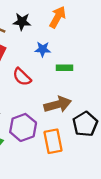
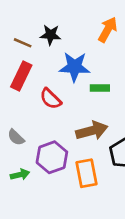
orange arrow: (58, 17) -> (108, 30), moved
blue star: (43, 49) -> (75, 67), size x1.6

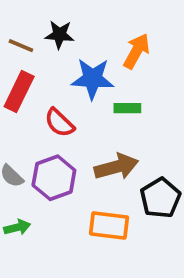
orange arrow: (108, 30) -> (137, 51), moved
purple hexagon: (52, 157) -> (54, 178), moved
orange rectangle: (86, 173) -> (109, 225), turned -72

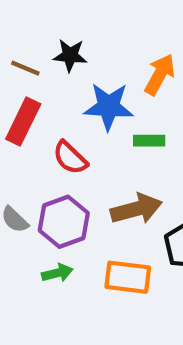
green arrow: (17, 227) -> (57, 273), moved

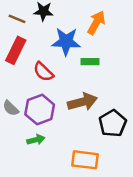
orange rectangle: (128, 277) -> (85, 160), moved

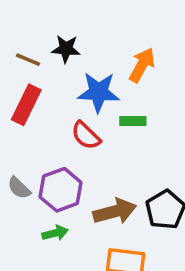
red semicircle: (43, 72) -> (86, 136), moved
brown arrow: (82, 102) -> (115, 211), moved

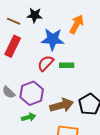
green rectangle: (133, 121) -> (67, 65), moved
red semicircle: (86, 136) -> (46, 63), turned 90

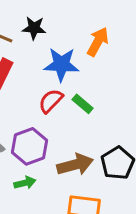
green rectangle: (67, 65) -> (83, 104), turned 40

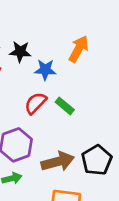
black star: (34, 28) -> (20, 52), moved
blue star: (61, 64) -> (45, 70), size x0.7

